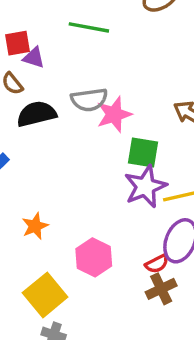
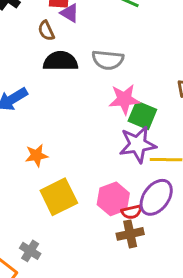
pink star: (114, 114) -> (124, 99), moved
pink hexagon: (94, 257) -> (113, 199), moved
yellow square: (45, 295) -> (59, 197), moved

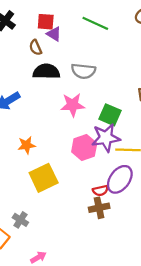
pink star: (124, 99) -> (73, 105), moved
pink hexagon: (113, 199) -> (84, 148), moved

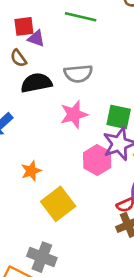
gray cross: (20, 220) -> (42, 257), size x1.5

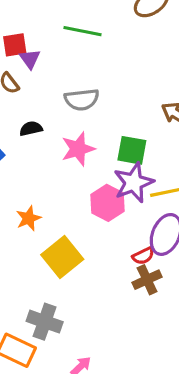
purple triangle: (36, 38) -> (30, 59), turned 36
black semicircle: (36, 83) -> (31, 129), moved, size x0.6

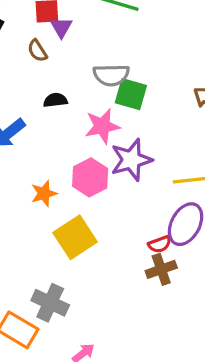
green square: (132, 150) -> (131, 94), moved
purple star: (134, 183) -> (131, 160), moved
pink hexagon: (107, 203) -> (90, 177), moved

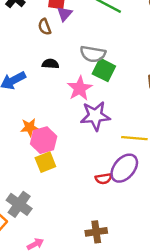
pink star: (102, 126) -> (80, 88), turned -30
pink hexagon: (90, 177) -> (44, 140), moved
yellow square: (75, 237) -> (45, 162), size x0.7
brown cross: (161, 269) -> (96, 232), moved

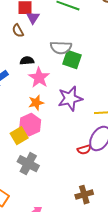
pink star: (80, 88) -> (39, 78), moved
orange star: (30, 127) -> (36, 103), moved
yellow square: (45, 162) -> (19, 136), moved
gray cross: (19, 204) -> (28, 164), moved

